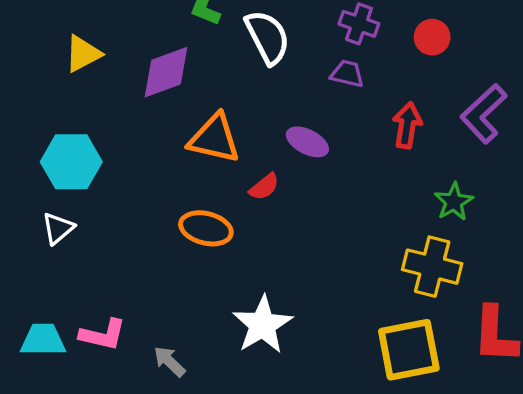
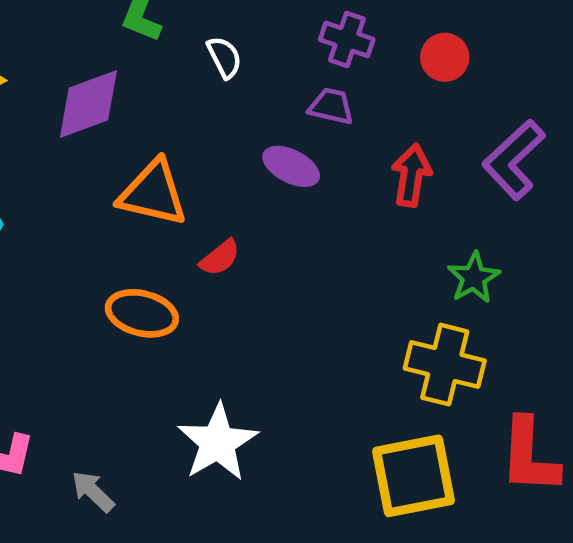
white semicircle: (267, 37) -> (224, 57), size x0.6
purple ellipse: (307, 142) -> (291, 166), moved

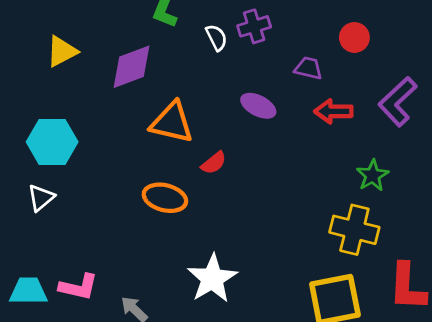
purple cross: (347, 39) -> (254, 26), moved, turned -36
purple trapezoid: (331, 106) -> (308, 68), moved
red arrow: (411, 175) -> (334, 111), turned -99

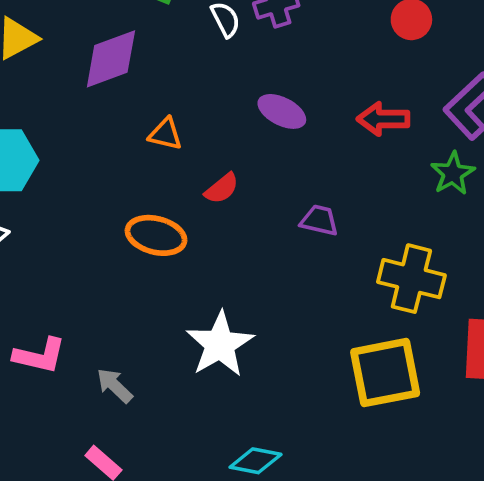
purple trapezoid: (308, 68) -> (319, 220), moved
orange triangle: (172, 122) -> (165, 134), size x0.6
green star: (373, 175) -> (453, 173), moved

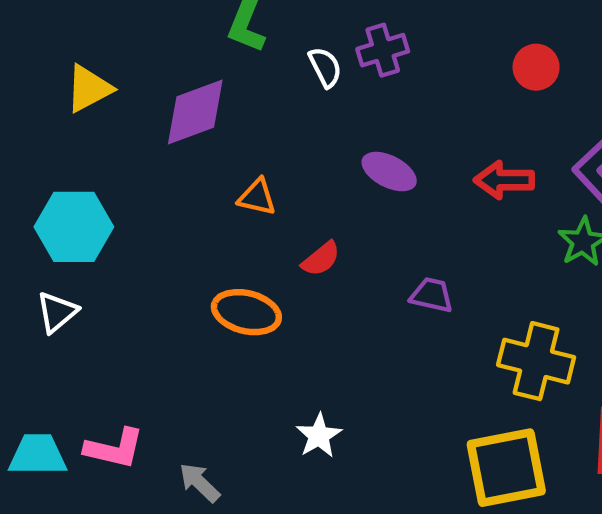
white star: (220, 344) -> (319, 436), size x0.6

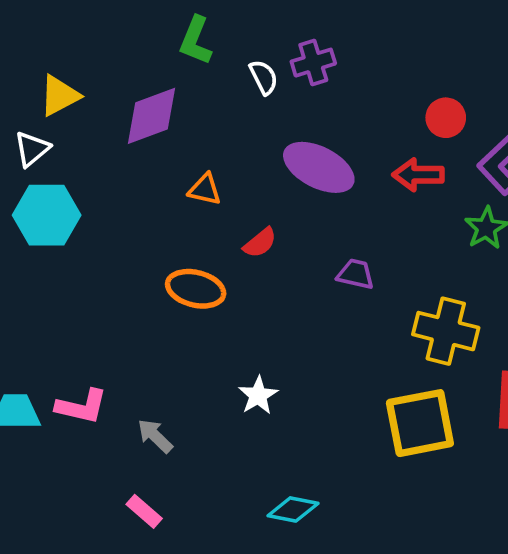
red circle: (536, 67) -> (446, 118), moved
purple ellipse: (389, 172) -> (319, 167), size x1.5
white triangle: (57, 312) -> (32, 149), moved

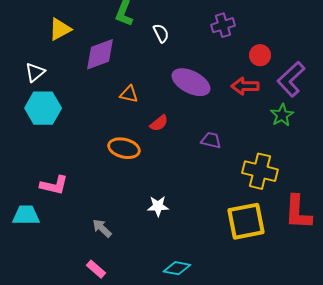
purple cross: (313, 63) -> (223, 25), moved
yellow triangle: (59, 96) -> (60, 29), moved
white star: (258, 395) -> (158, 206), turned 30
pink L-shape: (82, 406) -> (54, 185), moved

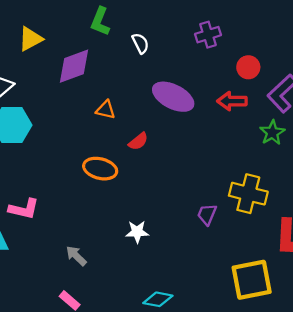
purple trapezoid: (211, 140) -> (207, 214), moved, turned -80
yellow square: (246, 221) -> (252, 280), moved

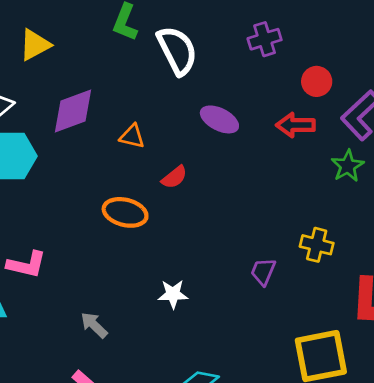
white semicircle: (140, 43) -> (177, 50), size x1.8
purple diamond: (74, 66) -> (73, 111), moved
purple ellipse: (173, 97) -> (219, 119), size x0.7
yellow cross: (248, 194) -> (317, 245), size x0.7

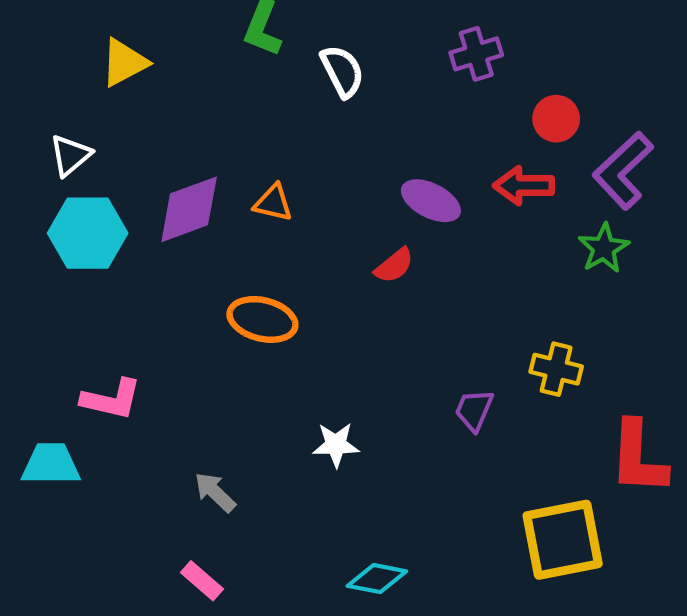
white semicircle: (177, 50) -> (342, 71), size x0.7
purple diamond: (73, 111) -> (189, 209), moved
purple ellipse: (219, 119) -> (431, 201), moved
red semicircle: (174, 177) -> (394, 265), moved

